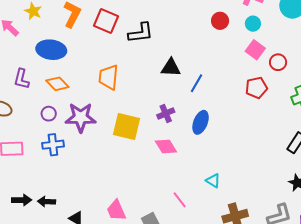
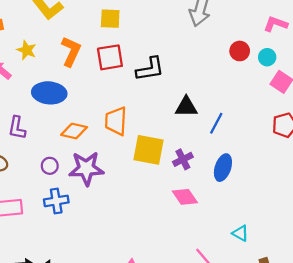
red square: (106, 21) -> (110, 57), turned -30
cyan circle: (253, 24) -> (267, 57), moved
orange diamond: (57, 84) -> (74, 131), moved, turned -30
yellow square: (126, 127) -> (148, 150), moved

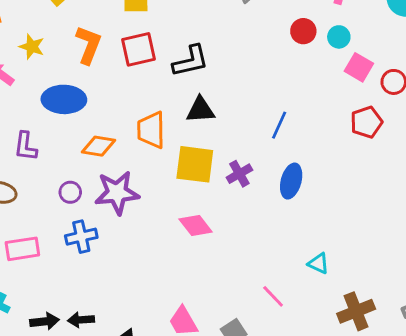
black triangle: (186, 107) -> (200, 110), moved
pink diamond: (185, 197) -> (196, 226), moved

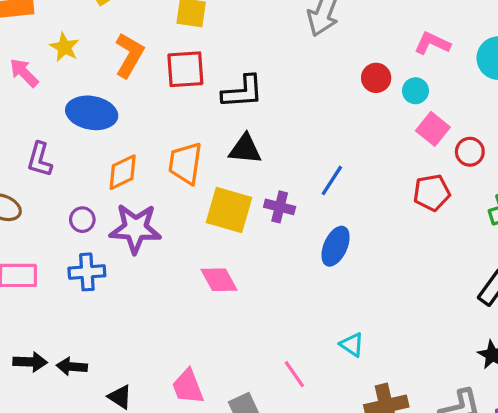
orange diamond: (98, 146) -> (123, 172), turned -44
purple cross: (239, 174) -> (280, 207), moved, turned 35

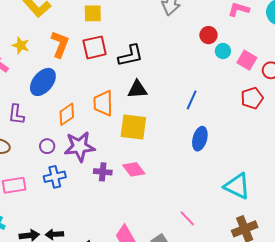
cyan circle: (415, 91) -> (223, 51), moved
blue ellipse: (92, 113) -> (43, 82), turned -52
purple cross: (280, 207) -> (103, 172), moved
cyan triangle: (352, 345) -> (237, 186), moved, size x1.8

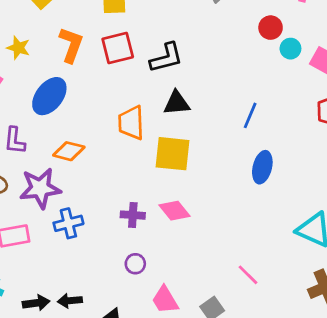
orange diamond: (67, 114) -> (69, 151), moved, turned 50
purple circle: (47, 146) -> (135, 264), moved
purple star: (79, 147) -> (40, 188), moved

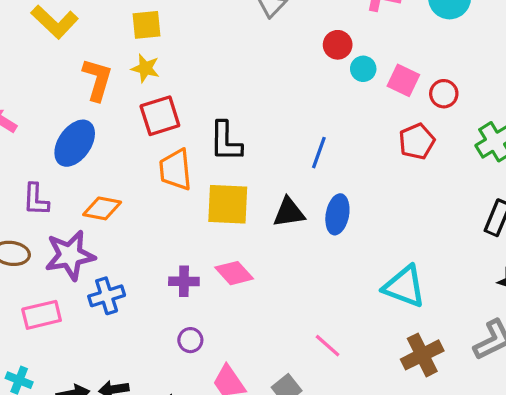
yellow star: (18, 48) -> (145, 68), moved
red square: (118, 48) -> (160, 116), moved
black L-shape: (166, 58) -> (226, 141), moved, turned 108
black triangle: (177, 103) -> (289, 212), moved

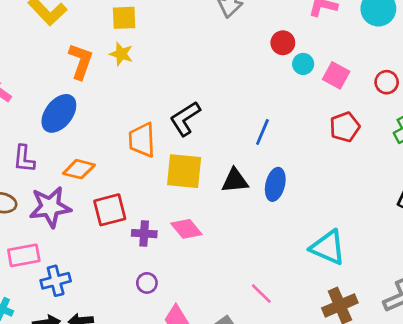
red circle: (444, 94) -> (387, 82), moved
red square: (160, 116) -> (110, 210), moved
black L-shape: (226, 141) -> (185, 119), turned 54
blue cross: (107, 296) -> (56, 281), moved

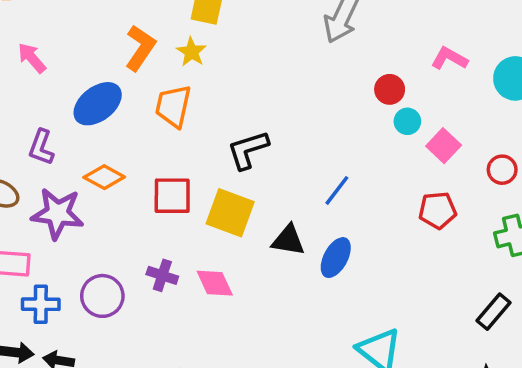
orange trapezoid: (142, 140) -> (173, 106), moved
red square: (110, 210) -> (172, 196), moved
purple circle: (147, 283) -> (102, 296), moved, size x1.6

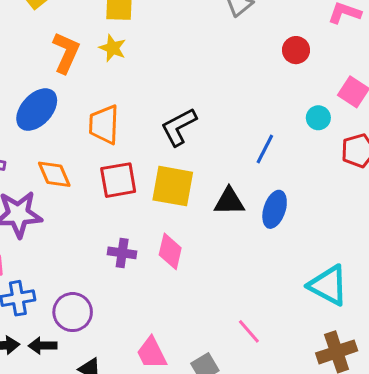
orange trapezoid: (173, 106) -> (104, 125), moved
cyan circle: (407, 121) -> (318, 118), moved
orange diamond: (104, 177) -> (54, 174), turned 48
pink diamond: (215, 283) -> (170, 251), turned 48
purple circle: (102, 296) -> (73, 312), moved

